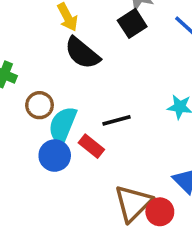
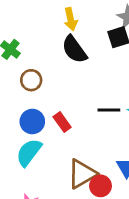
black line: (116, 120) -> (109, 110), moved
cyan semicircle: (63, 125) -> (29, 152), moved

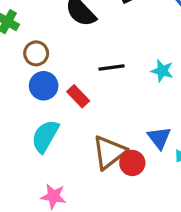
black line: (109, 110) -> (112, 67), moved
blue circle: (32, 121) -> (44, 86), moved

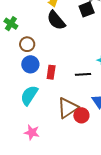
black line: (112, 67) -> (83, 74), moved
red rectangle: (78, 96) -> (51, 72), turned 48

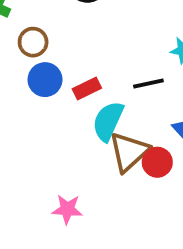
red rectangle: (51, 72) -> (87, 89), turned 64
cyan semicircle: (29, 95) -> (108, 121), moved

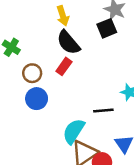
red rectangle: (87, 89) -> (64, 66), moved, turned -36

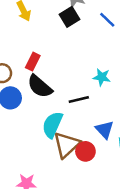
black semicircle: (68, 42) -> (40, 86), moved

